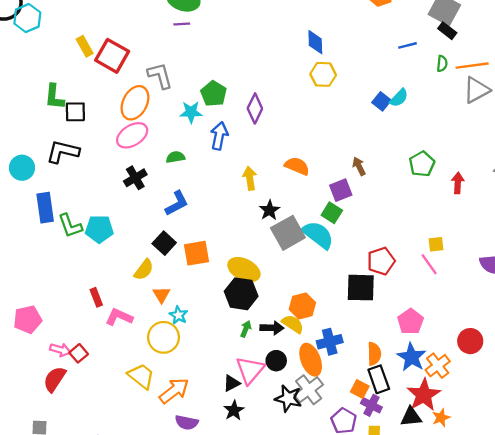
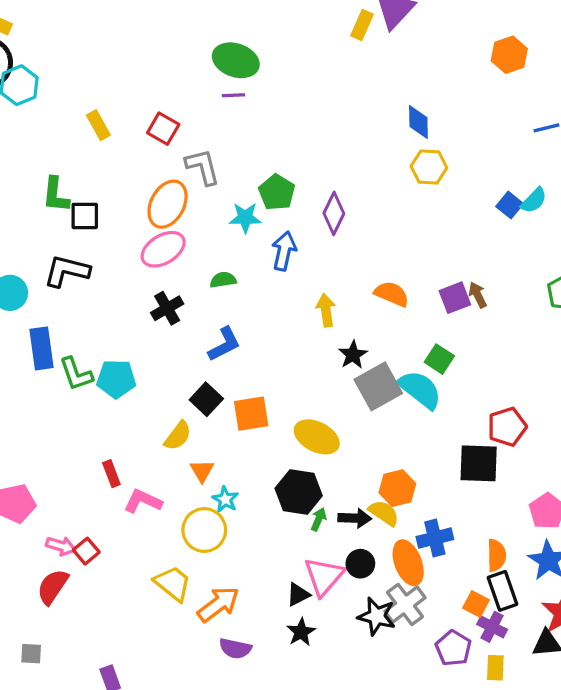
red square: (112, 56) -> (163, 129), moved, size x0.7
purple square: (341, 190) -> (455, 298), moved
black hexagon: (241, 294) -> (299, 492), moved

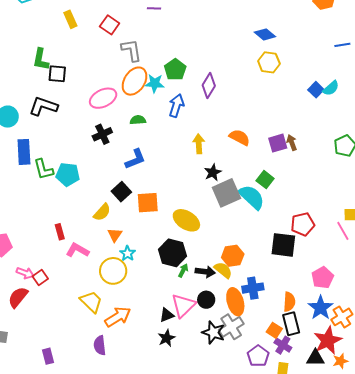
blue diamond: (418, 122) -> (265, 34), turned -55
orange ellipse: (168, 204) -> (135, 81), moved
purple semicircle: (235, 648) -> (100, 345), moved, turned 66

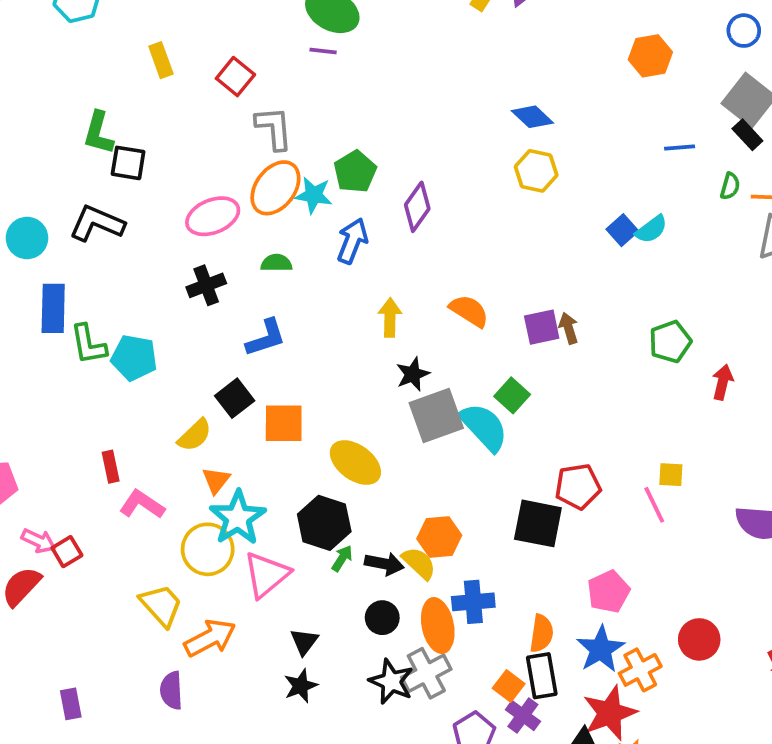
cyan star: (128, 253) -> (238, 518), size x1.8
pink triangle: (183, 305) -> (266, 575), moved
black triangle: (167, 315) -> (304, 642), turned -35

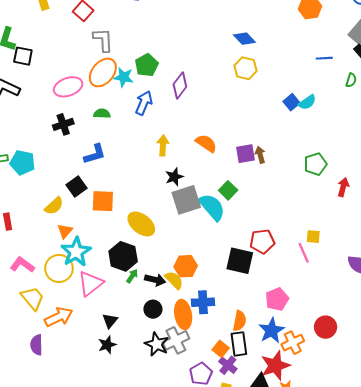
pink L-shape: (142, 504) -> (22, 265), moved

